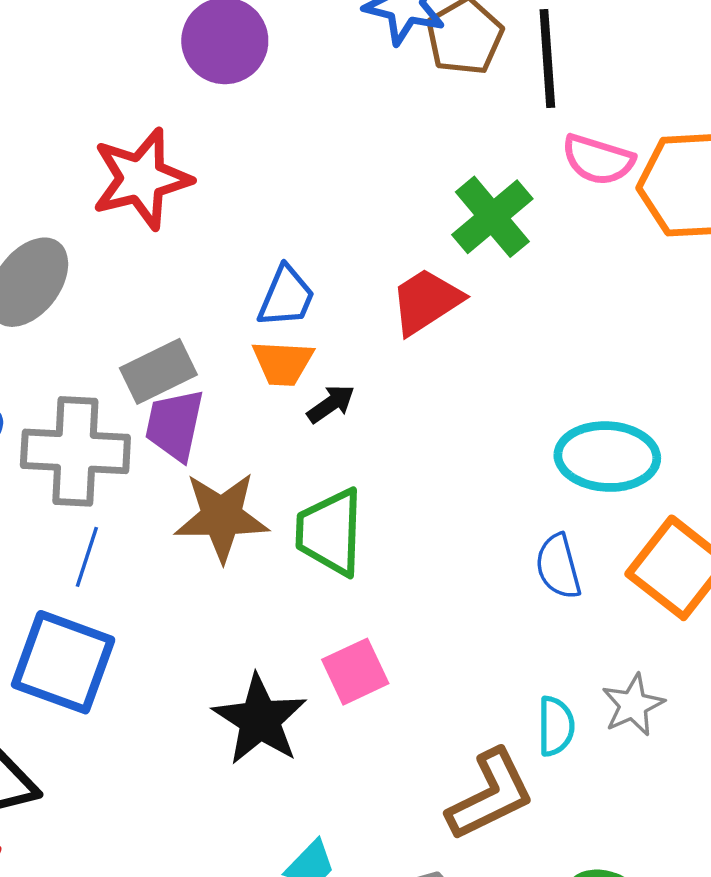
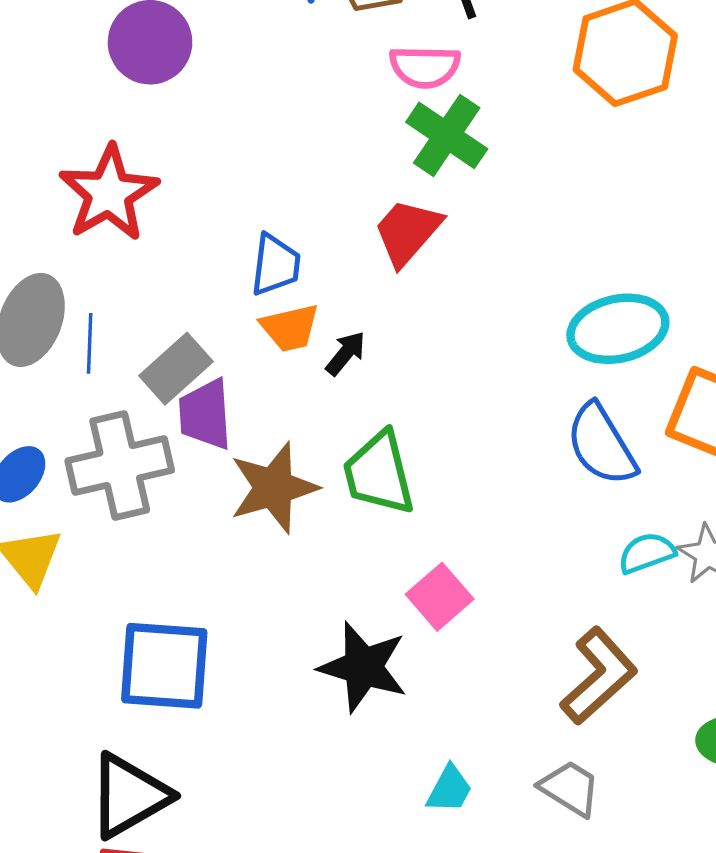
pink semicircle: (598, 160) -> (425, 67), moved
blue line: (87, 557) -> (90, 343), moved
blue semicircle: (558, 567) -> (601, 445), size x1.4
cyan semicircle: (556, 726) -> (647, 553), moved, turned -94

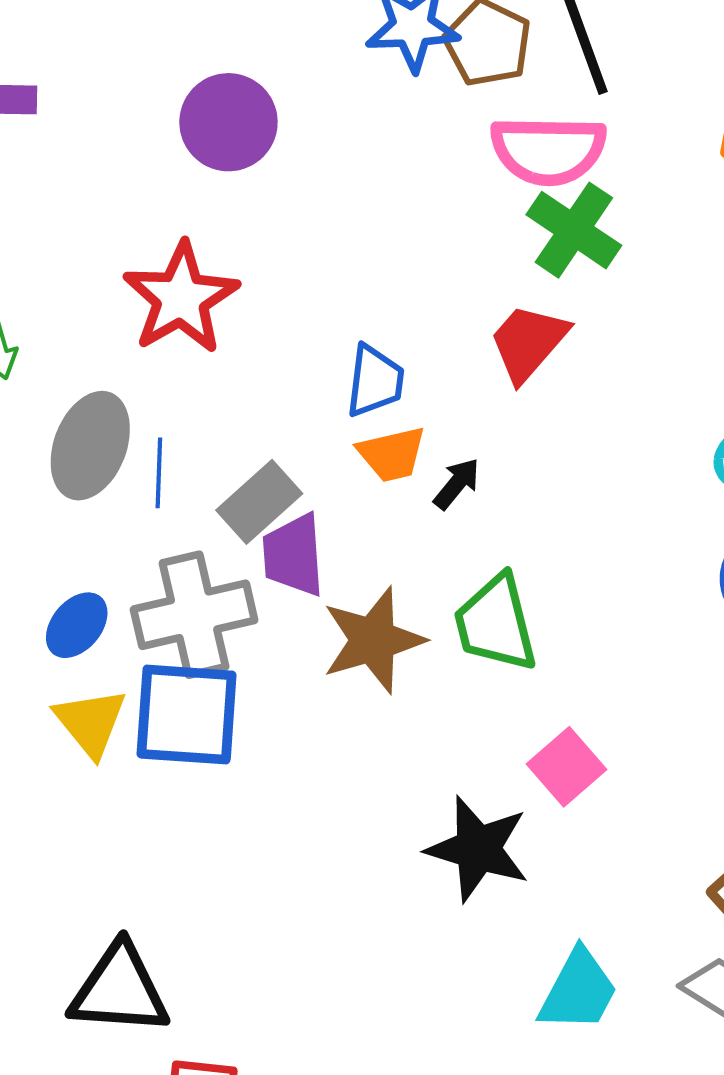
pink semicircle: (425, 67) -> (548, 150), size x1.4
blue square: (164, 666) -> (187, 715), moved
cyan trapezoid: (449, 789) -> (578, 991), size x1.5
black triangle: (129, 796) -> (119, 990), moved, turned 34

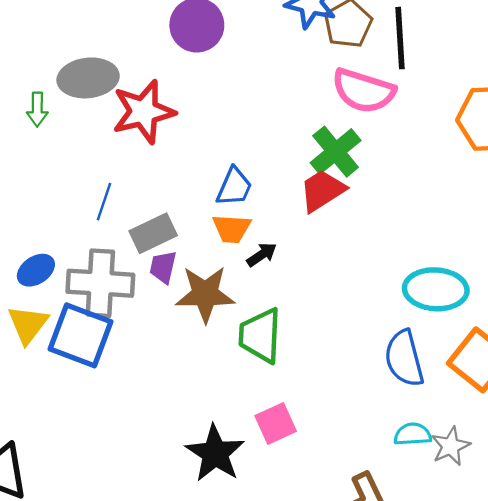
green cross: (574, 230) -> (336, 152), moved
gray ellipse: (90, 446) -> (88, 78), moved, turned 46
purple trapezoid: (293, 555) -> (163, 267), size x0.7
brown star: (373, 640) -> (205, 294), moved

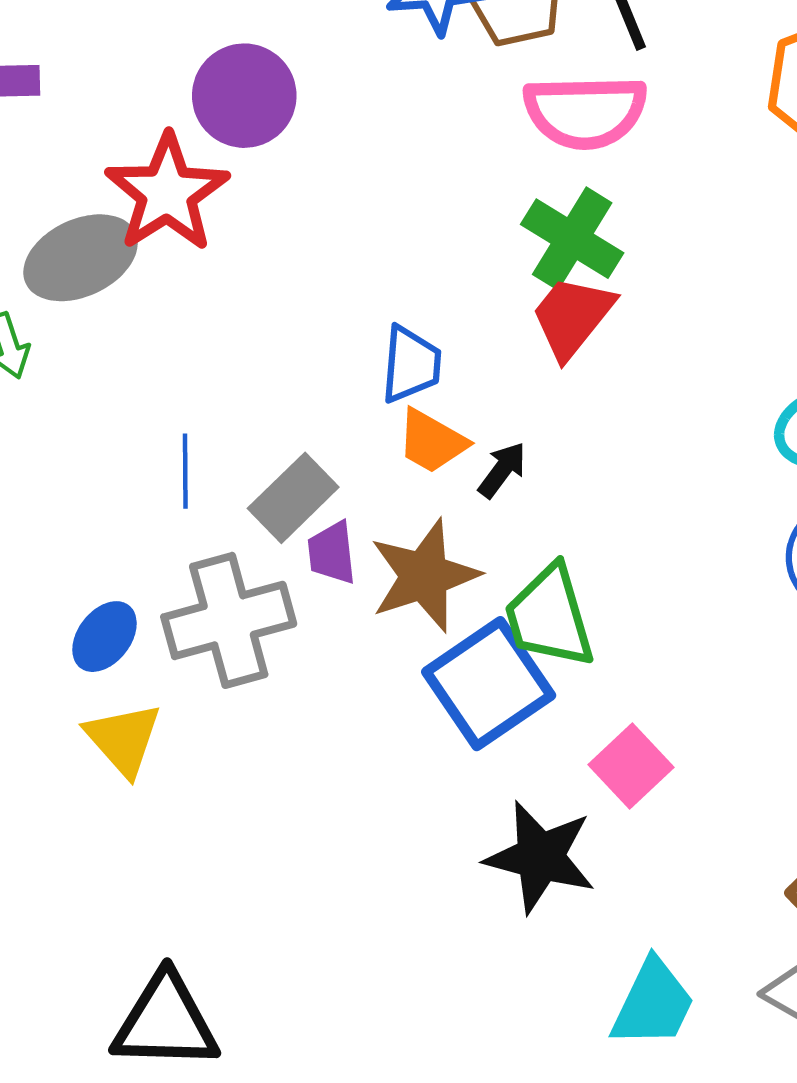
red star: (143, 112) -> (167, 193), moved
orange trapezoid: (232, 229) -> (432, 441), turned 45
blue square: (81, 335) -> (489, 684), moved, turned -36

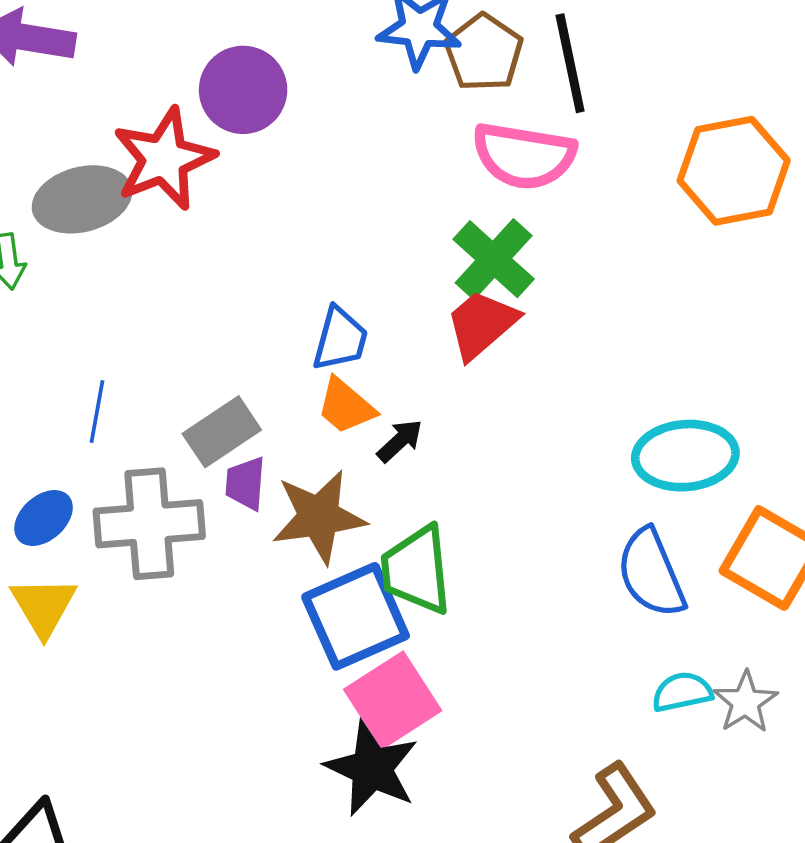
blue line: (185, 471) -> (97, 411), moved
pink square: (631, 766) -> (393, 700), moved, size x1.4

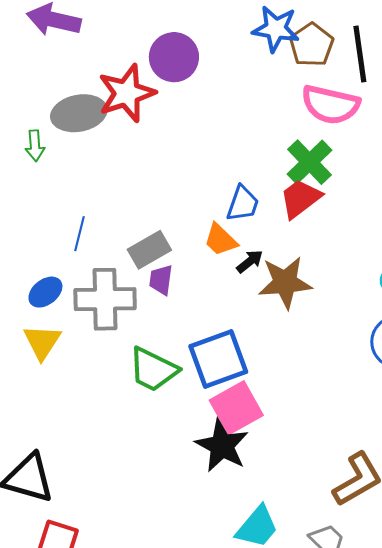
blue trapezoid: (340, 339) -> (243, 204), moved
brown star: (319, 517) -> (285, 282), moved
green trapezoid: (417, 570) -> (153, 370), moved, turned -62

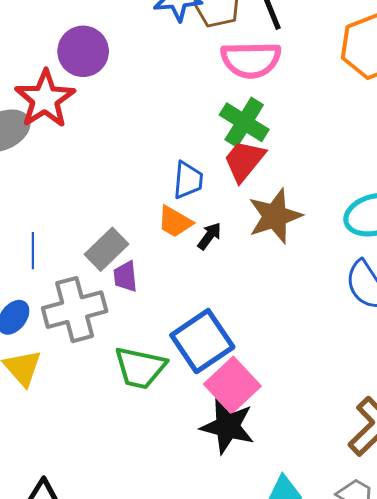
brown star: (285, 282) -> (275, 216), moved

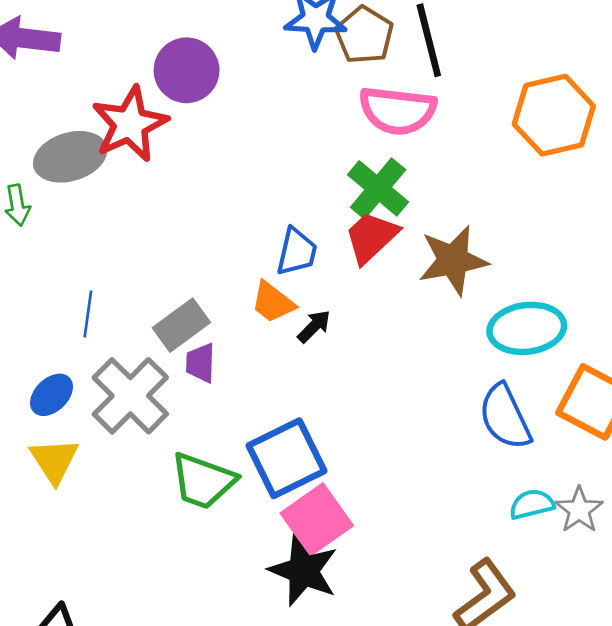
brown star: (275, 216) -> (453, 260), moved
gray cross: (75, 310) -> (130, 396), turned -38

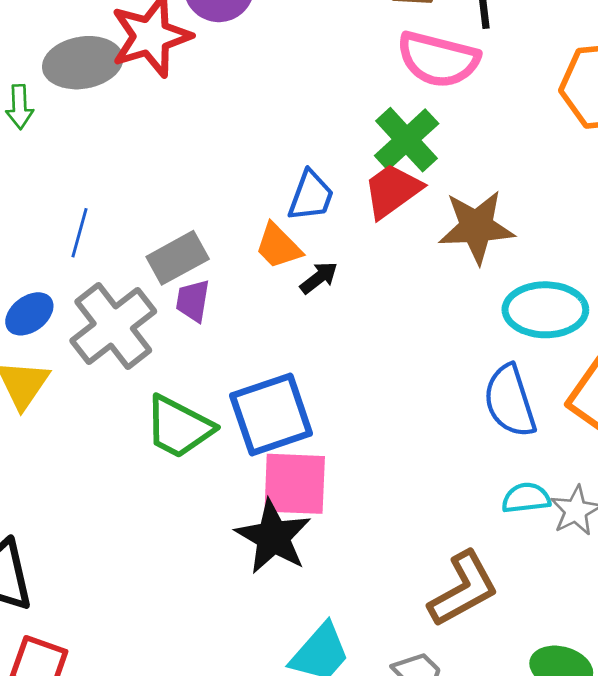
pink square: (317, 519) -> (295, 484), turned 30

